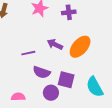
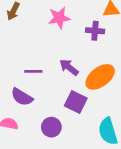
purple semicircle: (42, 72) -> (22, 97), moved
purple square: (66, 80) -> (76, 102), moved

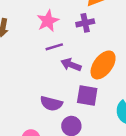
purple line: (33, 71) -> (54, 47), moved
purple semicircle: (22, 97) -> (51, 103), moved

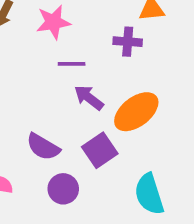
pink star: (48, 21) -> (53, 22), moved
purple square: (87, 95) -> (100, 150), turned 30

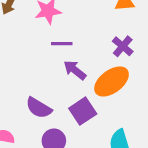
purple cross: (128, 42) -> (123, 46), moved, turned 35

